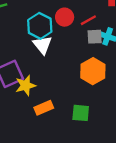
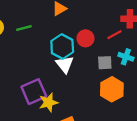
red line: (88, 20) -> (114, 35), moved
gray square: (95, 37) -> (105, 63), moved

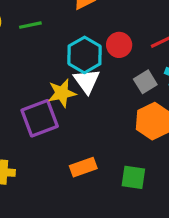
gray square: (105, 63) -> (145, 82), turned -32
yellow star: (48, 102) -> (62, 93), moved

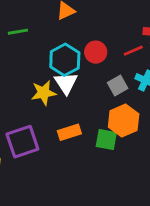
purple square: (40, 118) -> (22, 142), moved
orange rectangle: (83, 167) -> (69, 132), moved
green square: (133, 177) -> (106, 139), moved

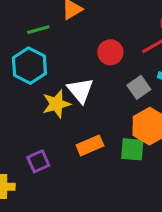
green line: (18, 32) -> (38, 30), moved
cyan hexagon: (65, 60) -> (29, 66), moved
purple square: (22, 142) -> (38, 161), size x0.6

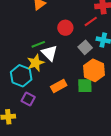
green line: (38, 30) -> (38, 44), moved
cyan hexagon: (29, 66) -> (21, 76), moved
purple square: (38, 161) -> (28, 99), turned -32

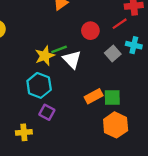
yellow star: (36, 63) -> (45, 56), moved
orange hexagon: (94, 70) -> (116, 125), moved
orange rectangle: (59, 86) -> (94, 96), moved

